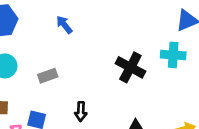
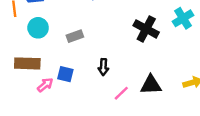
cyan cross: (173, 55) -> (183, 18), turned -36

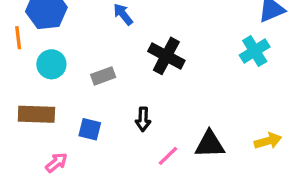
black cross: (146, 29) -> (166, 56), moved
pink arrow: (45, 85) -> (56, 163), moved

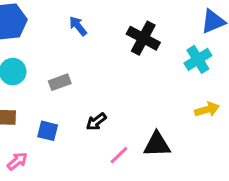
black cross: (166, 56) -> (143, 38), moved
black arrow: (143, 119) -> (96, 122), turned 50
yellow arrow: (268, 141) -> (207, 110), moved

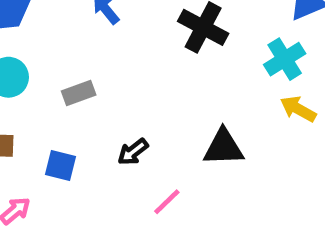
yellow arrow: (207, 110) -> (298, 109), moved, turned -135
black triangle: (157, 144) -> (224, 147), moved

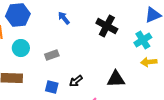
yellow arrow: (298, 109) -> (149, 62), turned -35
blue square: (61, 165) -> (52, 87), moved

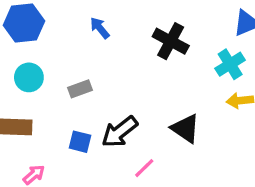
black triangle: (116, 79) -> (186, 129), turned 36
black arrow: (76, 81) -> (120, 132), size x1.6

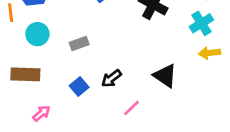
black arrow: (120, 132) -> (111, 78), size x0.7
blue square: (80, 142) -> (79, 86), turned 36

